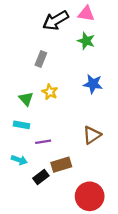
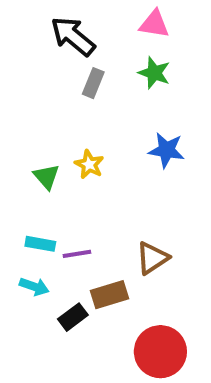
black arrow: (56, 20) -> (73, 36), moved, turned 70
gray rectangle: (41, 59) -> (93, 83), moved
cyan rectangle: (22, 125) -> (40, 244), moved
brown triangle: (92, 135) -> (152, 258), moved

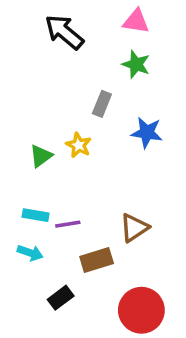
gray rectangle: (93, 83) -> (102, 104), moved
green triangle: (46, 177) -> (41, 156), turned 35
black rectangle: (73, 317) -> (61, 298), moved

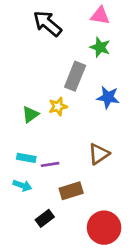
gray rectangle: (102, 104) -> (75, 76), size x1.5
yellow star: (79, 145) -> (58, 106), turned 30
brown triangle: (134, 228) -> (99, 154), moved

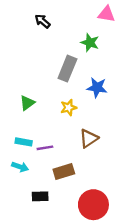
pink triangle: (100, 16) -> (106, 14), moved
black arrow: (47, 24) -> (43, 21), size x0.6
yellow star: (58, 106) -> (69, 108), moved
black rectangle: (45, 218) -> (40, 196), turned 35

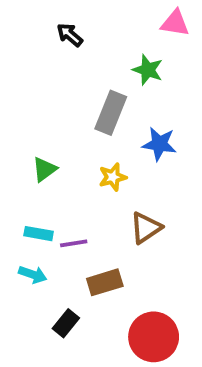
black rectangle: (40, 196) -> (66, 323), turned -49

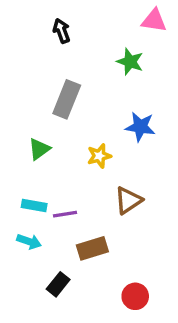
black arrow: (70, 35) -> (62, 31), turned 30
gray rectangle: (111, 113) -> (67, 99), moved
red circle: (154, 337) -> (135, 296), size x0.6

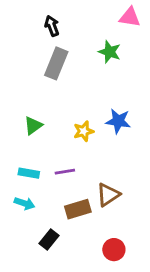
gray rectangle: (67, 99) -> (56, 63), moved
blue star: (140, 127) -> (118, 121), moved
brown triangle: (128, 200) -> (108, 195), moved
purple line: (65, 214) -> (65, 172), moved

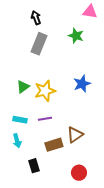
blue star: (118, 121) -> (82, 84), turned -30
yellow star: (84, 131) -> (45, 91), moved, size x1.5
cyan arrow: (24, 203) -> (17, 141), turned 56
black rectangle: (49, 239) -> (34, 166), turned -56

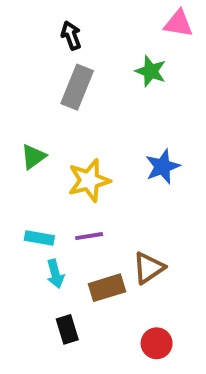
green triangle: (23, 87) -> (33, 157), moved
cyan arrow: (17, 141) -> (55, 274), moved

